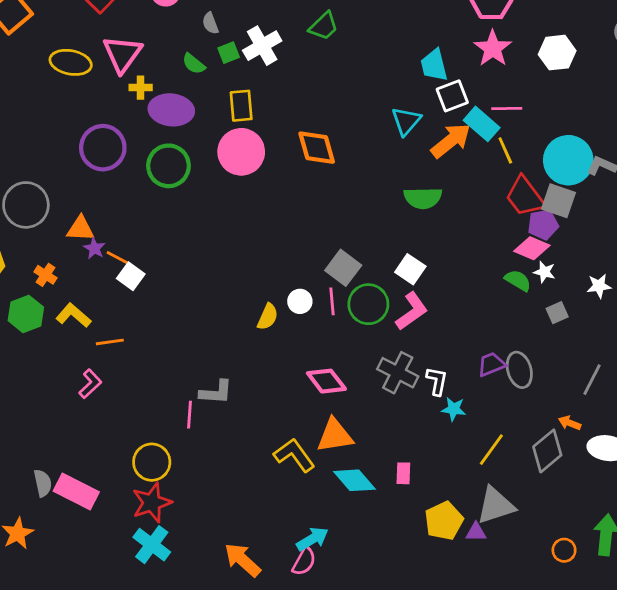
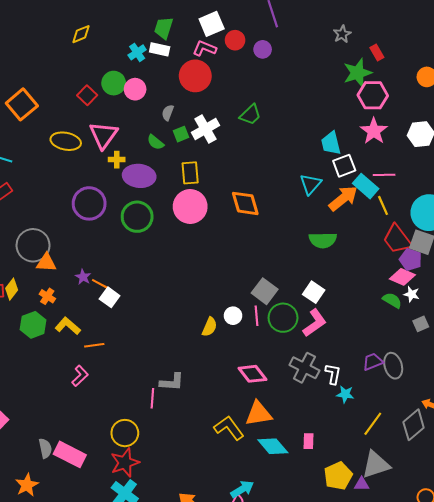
gray semicircle: (210, 23) -> (168, 113), turned 42
purple pentagon: (543, 225) -> (411, 260), turned 30
orange triangle: (80, 229) -> (46, 263), moved

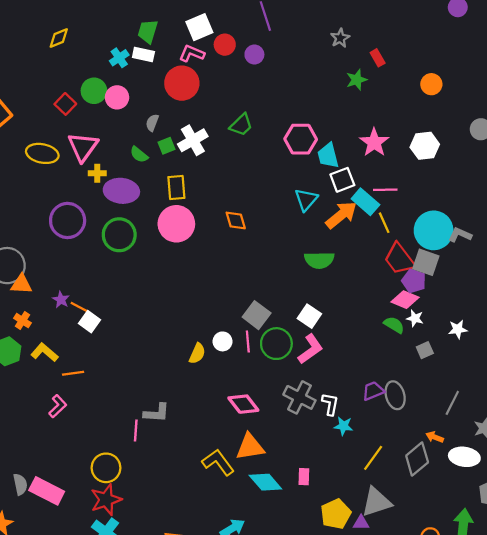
green star: (357, 73) -> (357, 80), size x0.7
pink hexagon: (373, 95) -> (301, 139), moved
orange diamond: (245, 203) -> (236, 220), size x0.7

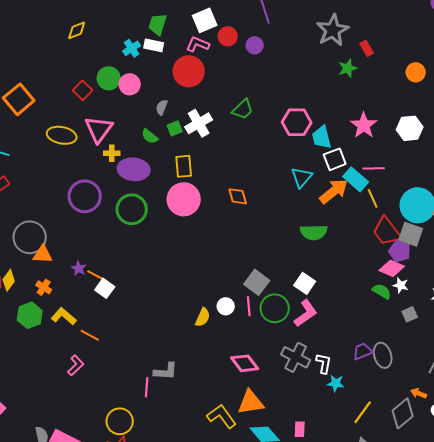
gray star: (340, 38) -> (333, 30), size x1.8
orange line: (73, 373) -> (90, 335), turned 36

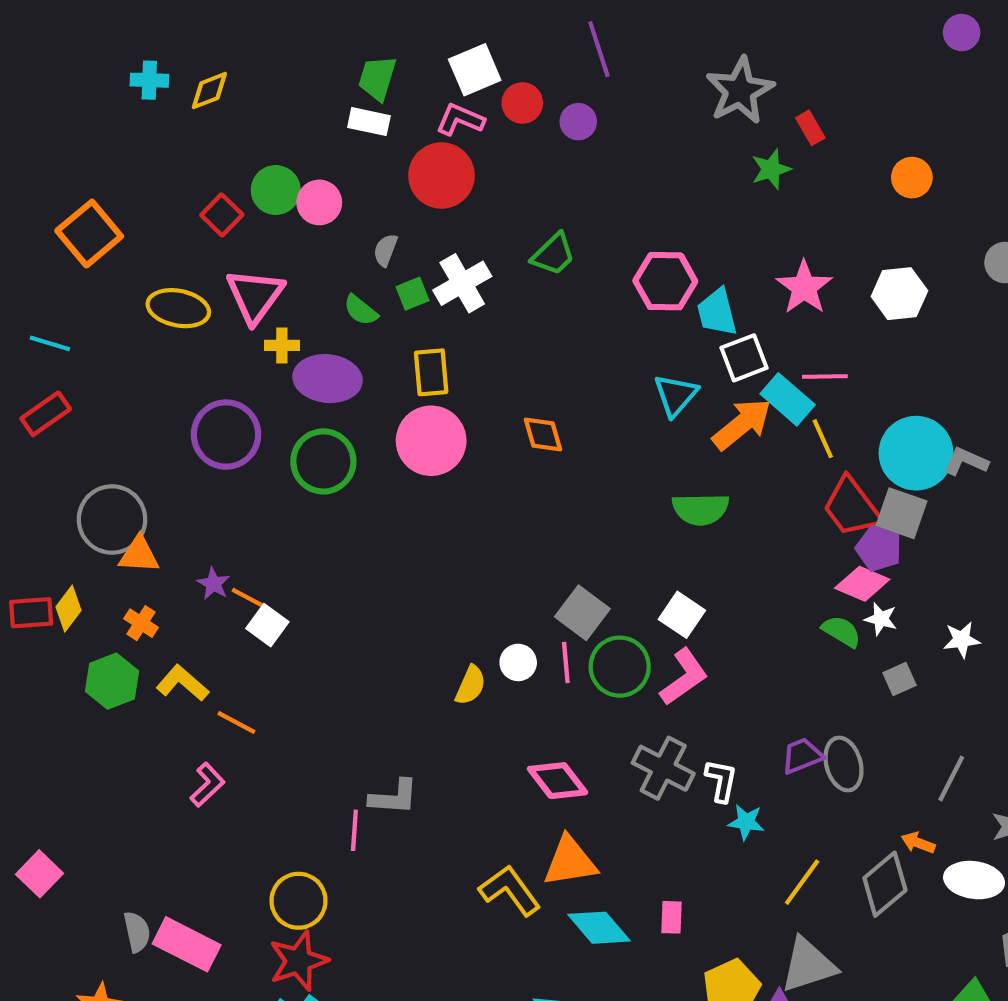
cyan cross: (132, 48) -> (149, 80), moved, turned 36

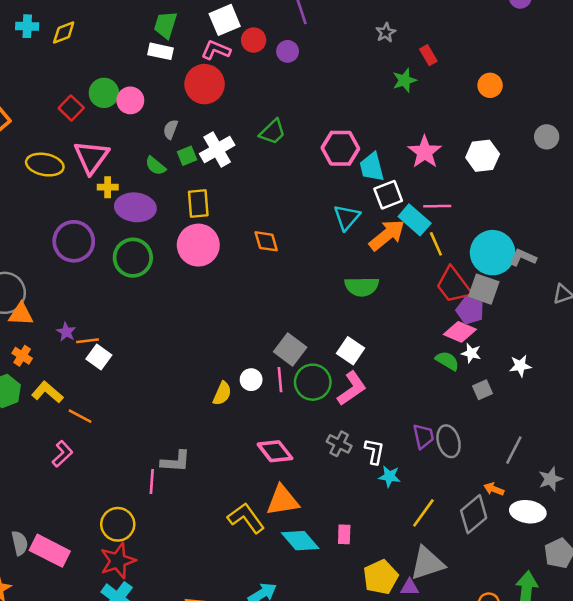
gray star: (740, 91) -> (386, 32), size x0.5
orange line: (249, 598) -> (88, 341), turned -35
purple trapezoid: (802, 756) -> (423, 436), turned 100
gray cross: (663, 768) -> (339, 444), size x0.7

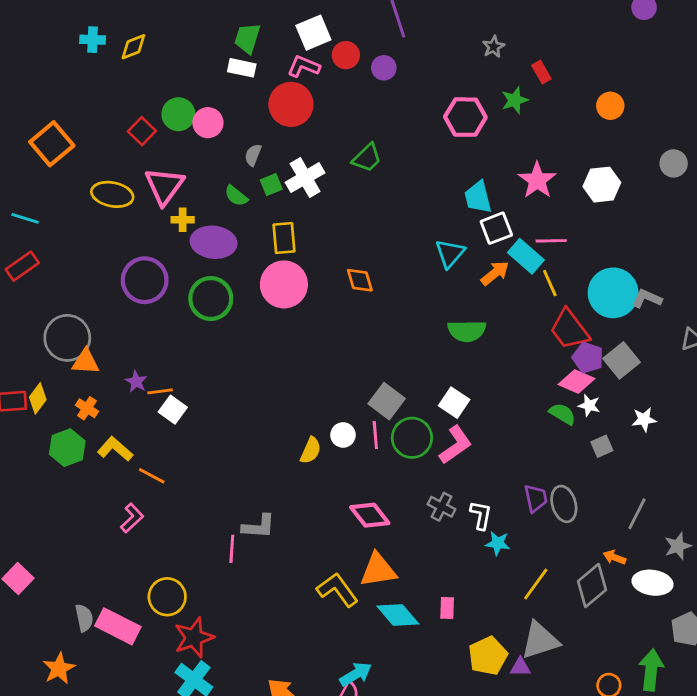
pink hexagon: (340, 148) -> (465, 117), moved
orange arrow: (387, 235) -> (495, 273), size x0.7
gray square: (484, 289) -> (622, 360), moved, turned 32
yellow circle: (118, 524) -> (167, 597), moved

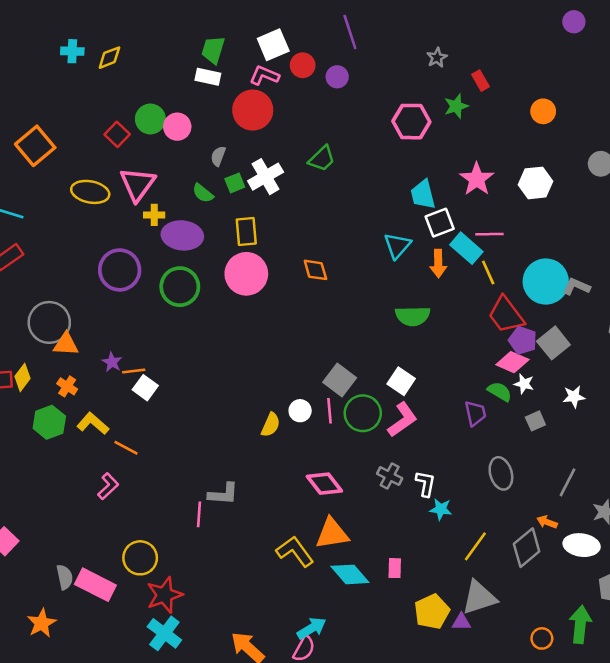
orange arrow: (495, 273) -> (438, 264), turned 128
purple trapezoid: (536, 498) -> (475, 413), moved

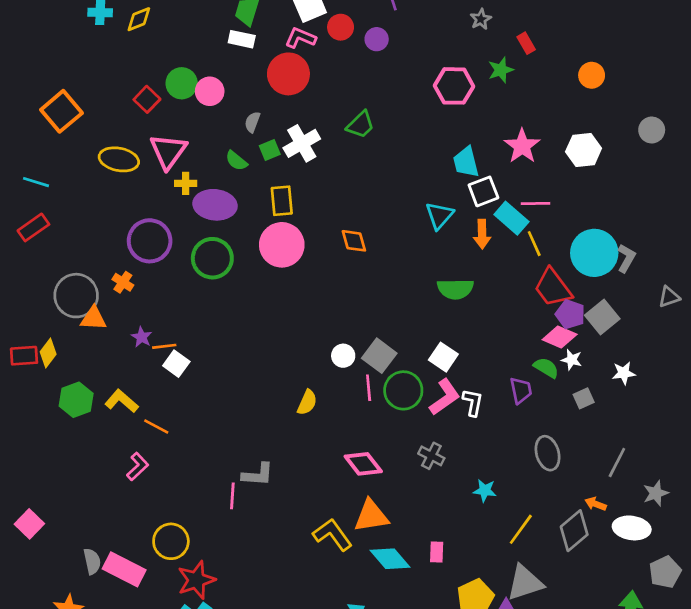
gray L-shape: (576, 287) -> (626, 258), turned 96
orange cross: (67, 386) -> (123, 282), moved
white circle: (300, 411) -> (343, 356), moved
white L-shape: (425, 484) -> (473, 402), moved

